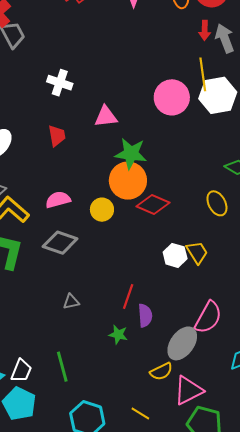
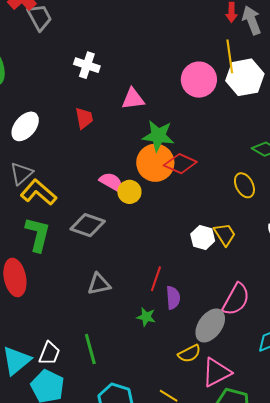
pink semicircle: (58, 200) -> (111, 182), moved, turned 45
red diamond: (153, 204) -> (180, 164), moved
gray triangle: (71, 302) -> (99, 284), size x1.4

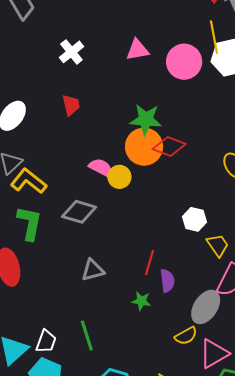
white cross: (87, 65) -> (71, 52), turned 35
pink triangle: (133, 99) -> (137, 50), moved
yellow trapezoid: (225, 234) -> (218, 245), moved

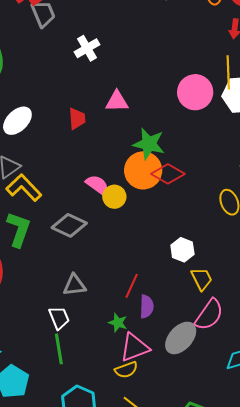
pink triangle: (137, 50) -> (117, 101), moved
white cross: (71, 52) -> (87, 48), moved
yellow semicircle: (186, 336) -> (126, 370), moved
white trapezoid: (46, 341) -> (59, 318), moved, turned -50
pink triangle: (214, 354) -> (134, 347), moved

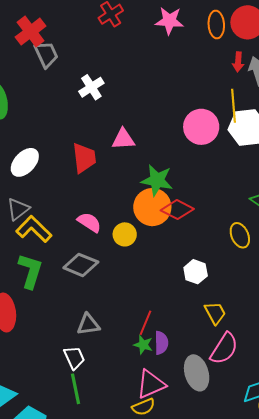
red trapezoid: (77, 119) -> (84, 158), size x1.4
pink semicircle: (97, 185) -> (89, 222), moved
white hexagon: (182, 250) -> (196, 272), moved
green star: (118, 323) -> (143, 345), moved
gray ellipse: (181, 338) -> (197, 373), turned -56

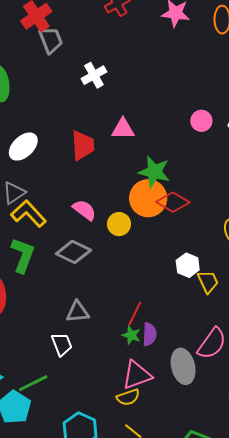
pink circle: (201, 127) -> (201, 121), size x0.6
yellow trapezoid: (215, 313) -> (208, 282), moved
green line: (75, 389) -> (33, 383), moved, turned 72

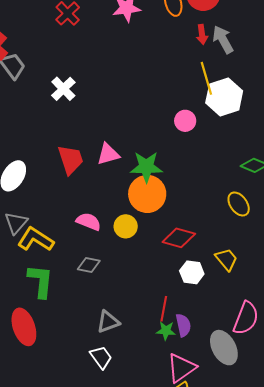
pink circle: (201, 121) -> (185, 121), moved
pink triangle: (123, 129) -> (108, 154), moved
red diamond: (173, 202) -> (179, 238), moved
gray diamond: (73, 252) -> (89, 265), size x0.7
white hexagon: (188, 265) -> (192, 272), moved

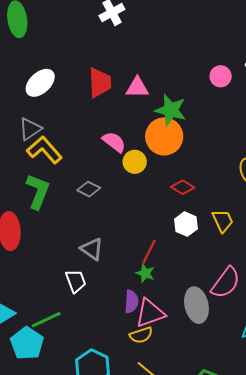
pink semicircle: (89, 222) -> (114, 142), moved
red diamond: (179, 238) -> (183, 187), size x0.7
gray triangle: (108, 322) -> (92, 249), turned 40
purple semicircle: (183, 325) -> (131, 302), moved

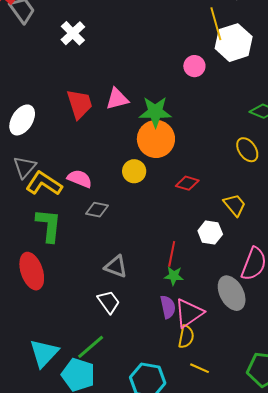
pink semicircle: (114, 142) -> (80, 179), moved
white hexagon: (186, 224) -> (210, 232), moved
yellow semicircle: (141, 335) -> (186, 337), turned -45

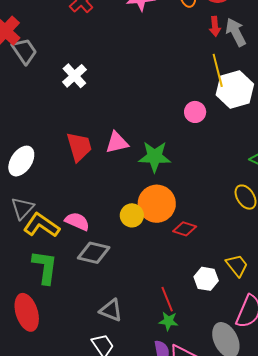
orange circle: (156, 139) -> (157, 204), moved
yellow trapezoid: (235, 205) -> (237, 265), moved
gray diamond: (97, 210) -> (94, 253), size x1.4
red line: (172, 254) -> (167, 299), turned -35

